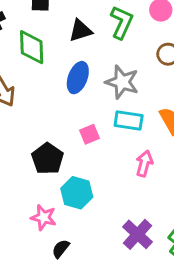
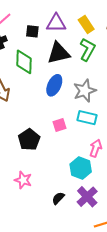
black triangle: (80, 31) -> (59, 53), size x1.4
gray star: (122, 82) -> (85, 91), turned 30
cyan hexagon: (77, 193) -> (81, 168), moved
black semicircle: (61, 249) -> (58, 198), moved

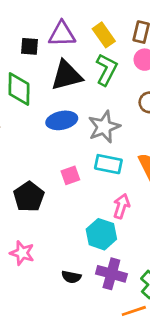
blue ellipse: (54, 85) -> (62, 120), turned 55
purple cross: (87, 197) -> (111, 274), turned -30
black semicircle: (58, 198) -> (71, 277), turned -120

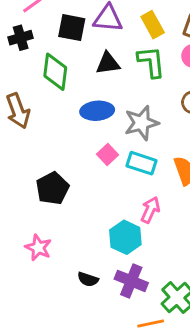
black square: (30, 46) -> (72, 28), size x1.4
green L-shape: (106, 70) -> (151, 62), turned -40
black triangle: (67, 75) -> (108, 63), size x0.7
pink square: (70, 175) -> (107, 154), moved, turned -30

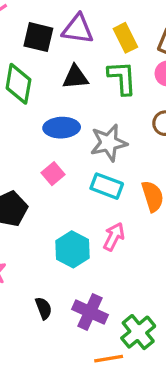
pink square: (107, 154) -> (53, 174), moved
cyan hexagon: (125, 237) -> (73, 249), moved
black semicircle: (88, 279) -> (44, 308), turned -132

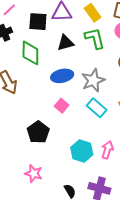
cyan rectangle: (107, 186) -> (97, 108), turned 30
pink arrow: (114, 237) -> (107, 150), moved

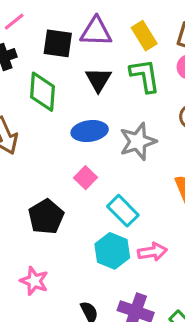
black triangle: (65, 43) -> (98, 80), turned -48
cyan rectangle: (97, 108) -> (123, 211), moved
pink arrow: (107, 150) -> (152, 252), turned 60

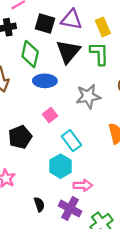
black triangle: (98, 80) -> (68, 52), size x1.4
blue ellipse: (90, 131) -> (45, 81), moved
pink arrow: (152, 252) -> (83, 185), moved

